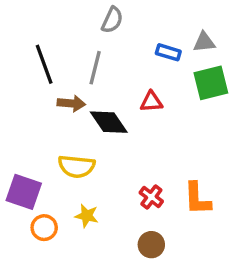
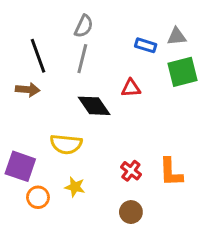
gray semicircle: (112, 20) -> (84, 26), moved
brown arrow: (71, 103) -> (28, 90), moved

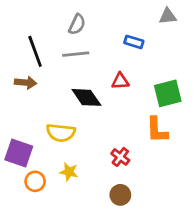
gray triangle: (177, 36) -> (168, 16), moved
gray line: (82, 59) -> (76, 54), turned 70
green square: (183, 72) -> (168, 93), moved
orange L-shape: (171, 172) -> (157, 130), moved

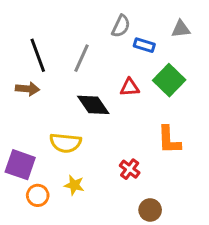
gray triangle: (168, 16) -> (181, 29), moved
gray semicircle: (77, 24) -> (121, 26), moved
gray line: (76, 54) -> (81, 58), turned -60
green square: (168, 93) -> (169, 80), moved, turned -32
brown circle: (120, 195) -> (150, 210), moved

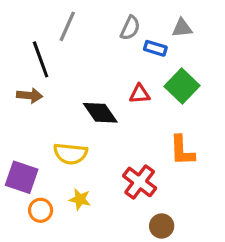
gray triangle: (181, 29) -> (182, 28), moved
gray line: (81, 58) -> (67, 26), moved
red cross: (130, 169) -> (140, 182), size x1.5

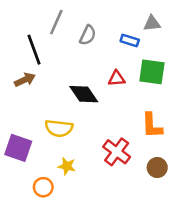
gray semicircle: (130, 28) -> (88, 35), moved
green square: (182, 86) -> (152, 72), turned -36
brown arrow: (30, 95) -> (25, 80), turned -30
orange circle: (41, 210) -> (43, 187), moved
brown circle: (162, 226) -> (157, 168), moved

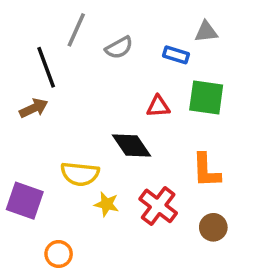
gray semicircle: (88, 35) -> (119, 48), turned 36
black diamond: (84, 94) -> (131, 146), moved
yellow star: (67, 166) -> (107, 204), moved

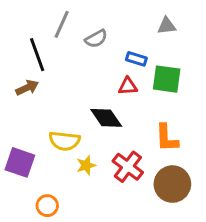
blue rectangle: (176, 55) -> (136, 59), moved
yellow star: (107, 204) -> (86, 165), turned -30
brown circle: (213, 227) -> (172, 184), size x1.6

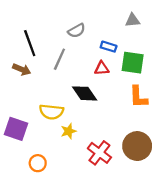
gray line: (62, 24) -> (59, 59), moved
brown arrow: (27, 88) -> (22, 69), turned 48
orange L-shape: (167, 138) -> (138, 97), moved
red cross: (128, 167) -> (99, 153), moved

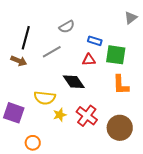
gray triangle: (133, 20) -> (131, 18), moved, turned -32
black line: (30, 43) -> (26, 38), turned 35
gray line: (59, 59) -> (52, 52), turned 36
red cross: (99, 153) -> (87, 116), moved

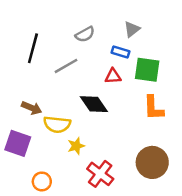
gray triangle: (131, 18) -> (132, 29), moved
brown arrow: (19, 61) -> (32, 108), moved
red cross: (87, 116) -> (100, 174), moved

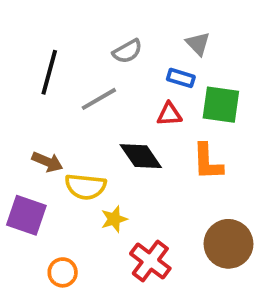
gray triangle: (132, 29) -> (198, 44), turned -36
orange L-shape: (153, 108) -> (208, 162), moved

